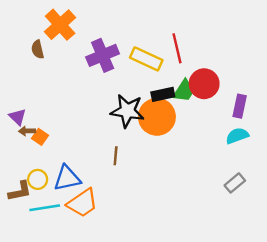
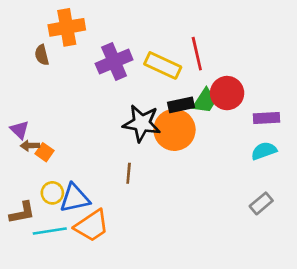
orange cross: (60, 25) -> (67, 27), turned 32
purple rectangle: (240, 106) -> (266, 118), turned 75
yellow circle: (38, 179) -> (52, 193), moved

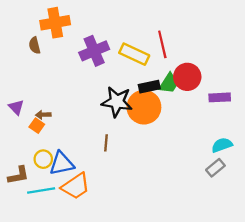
brown arrow: (30, 146) -> (43, 115), moved
cyan semicircle: (264, 151) -> (222, 145), moved

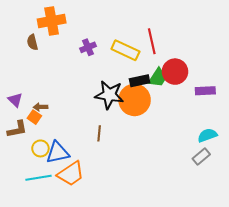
purple cross: (94, 51) -> (88, 47), size x0.6
brown L-shape: (18, 175) -> (17, 129), moved

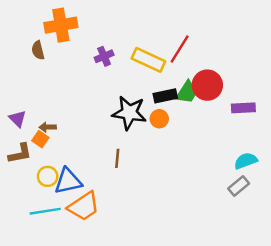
red line: (152, 41) -> (180, 49), turned 45
orange circle: (135, 100) -> (159, 119), size x0.5

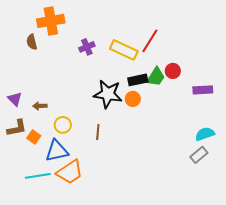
red circle: (207, 85) -> (173, 71), size x0.6
orange square: (40, 139) -> (34, 137), moved
yellow circle: (48, 176) -> (63, 125), moved

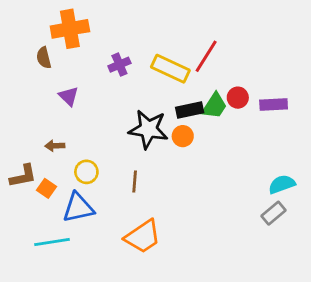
purple rectangle: (203, 90) -> (274, 104), moved
purple triangle: (15, 99) -> (69, 96), moved
orange trapezoid: (70, 172) -> (143, 237), moved

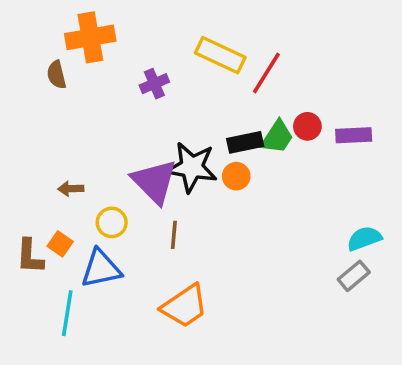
yellow rectangle: (170, 69) -> (220, 55), moved
purple triangle: (69, 96) -> (154, 182), moved, size x1.8
brown L-shape: (23, 176) -> (30, 256), moved, turned 104
cyan line: (52, 242) -> (67, 313), turned -72

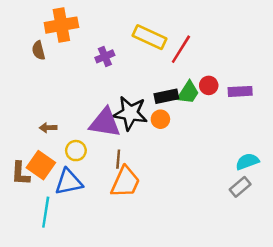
purple triangle: (154, 182) -> (105, 123), turned -36
orange square: (60, 244) -> (41, 165), size x1.6
orange trapezoid: (185, 306) -> (125, 182), moved, turned -32

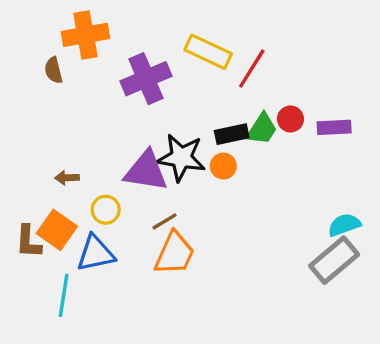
purple cross: (105, 56) -> (146, 79), size x1.8
brown line: (118, 159) -> (164, 221), turned 54
gray rectangle: (240, 187) -> (334, 260), size x1.6

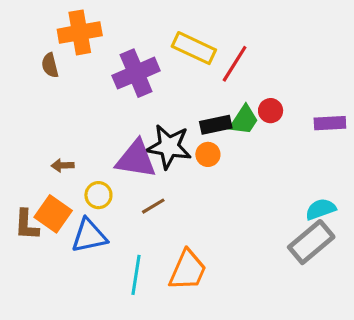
purple rectangle: (334, 127) -> (330, 123), moved
orange trapezoid: (175, 253) -> (188, 270), moved
cyan line: (64, 295) -> (136, 275), moved

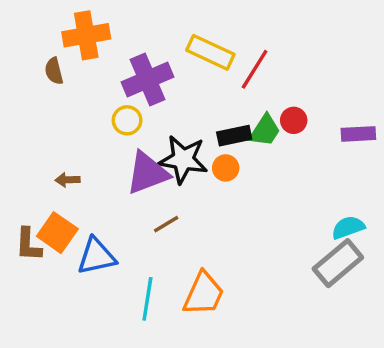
purple triangle: (136, 159) -> (147, 173), turned -30
yellow circle: (98, 195) -> (127, 120), moved

